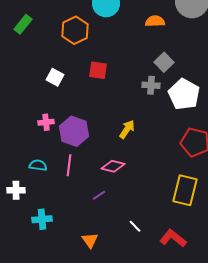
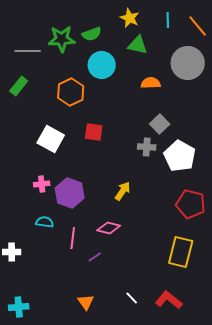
white square: (55, 77) -> (51, 139), size x1.5
cyan semicircle: (38, 165) -> (45, 222), moved
pink line: (69, 165) -> (73, 238), moved
cyan cross: (42, 219) -> (19, 307), moved
white line: (135, 226) -> (132, 298), moved

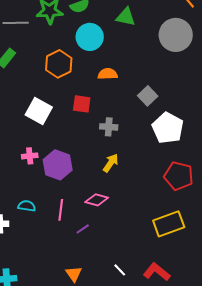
orange semicircle: (151, 83) -> (108, 74), moved
gray cross: (147, 147) -> (109, 127), moved
cyan semicircle: (45, 222) -> (27, 206), moved
yellow rectangle: (181, 252) -> (169, 224), turned 56

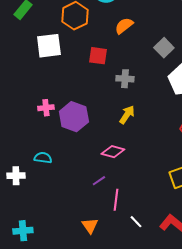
orange semicircle: (108, 74) -> (124, 26), turned -36
white square: (39, 111) -> (49, 46), moved, turned -36
pink line: (61, 210) -> (116, 200), moved

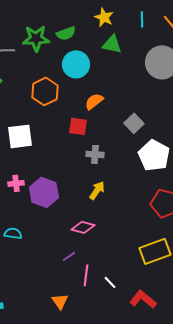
white square: (49, 46) -> (20, 136), moved
red square: (98, 56) -> (78, 126), moved
white line: (136, 222) -> (110, 282), moved

